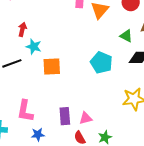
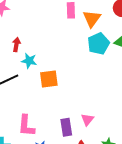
cyan pentagon: (101, 63) -> (98, 44), moved, turned 30
pink triangle: (86, 118) -> (87, 120), moved, turned -32

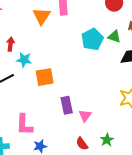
orange triangle: (92, 19) -> (42, 16), moved
purple rectangle: (66, 127) -> (67, 105), moved

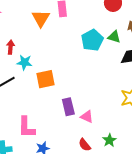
pink triangle: (85, 116) -> (87, 117), turned -40

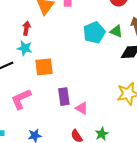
red arrow: (11, 47) -> (26, 28), moved
pink L-shape: (26, 127) -> (21, 99), moved, turned 60

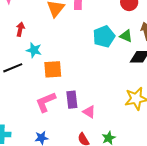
red arrow: (26, 28) -> (20, 29), moved
pink L-shape: (21, 99) -> (46, 102), moved

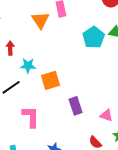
pink L-shape: (46, 102) -> (31, 117), moved, turned 125
pink triangle: (89, 112) -> (106, 115), moved

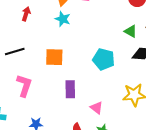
cyan pentagon: (94, 37) -> (104, 59), moved, turned 30
cyan star: (28, 66) -> (63, 19), moved

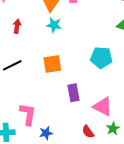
pink L-shape: (24, 86) -> (28, 114), moved
pink triangle: (97, 108) -> (103, 107), size x1.5

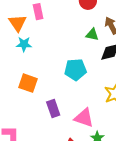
orange square: (52, 64) -> (28, 83), turned 36

